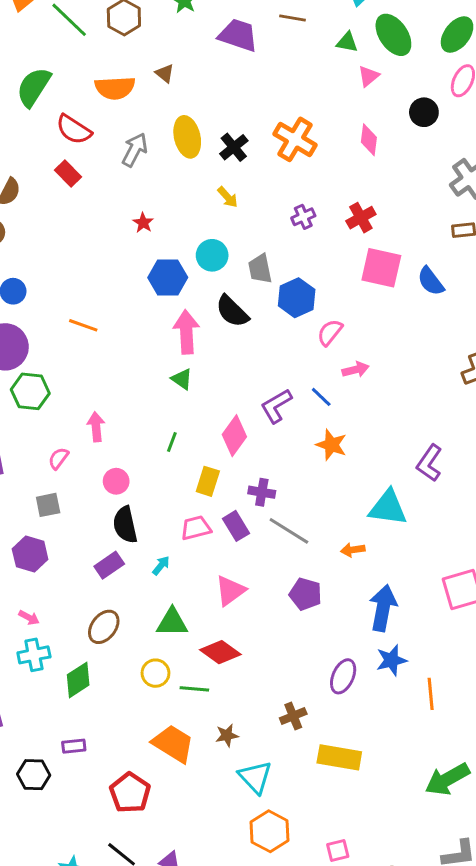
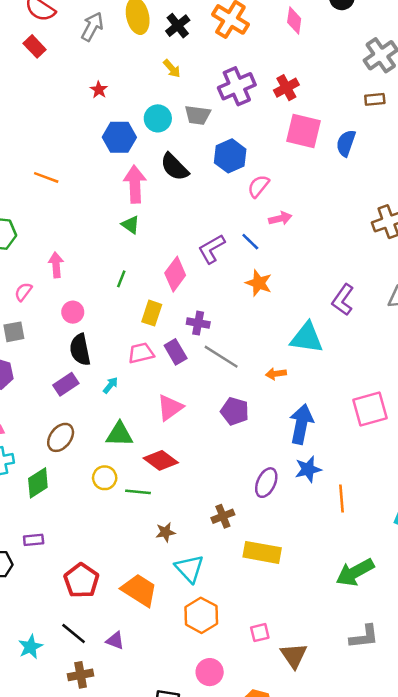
purple cross: (303, 217) -> (237, 86), size x1.8
gray trapezoid: (260, 269) -> (198, 115), moved, turned -72
blue semicircle: (431, 281) -> (346, 143), turned 56
orange trapezoid: (173, 744) -> (139, 590), moved

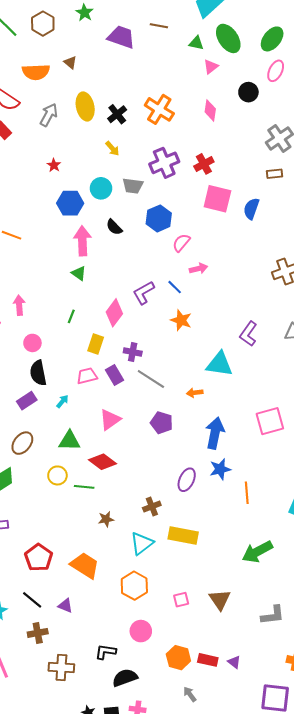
black semicircle: (174, 167) -> (114, 227), size x0.7
cyan triangle: (189, 568) -> (142, 543), moved, turned 35
gray L-shape: (364, 637) -> (273, 615), moved
brown triangle: (294, 656) -> (220, 600), moved

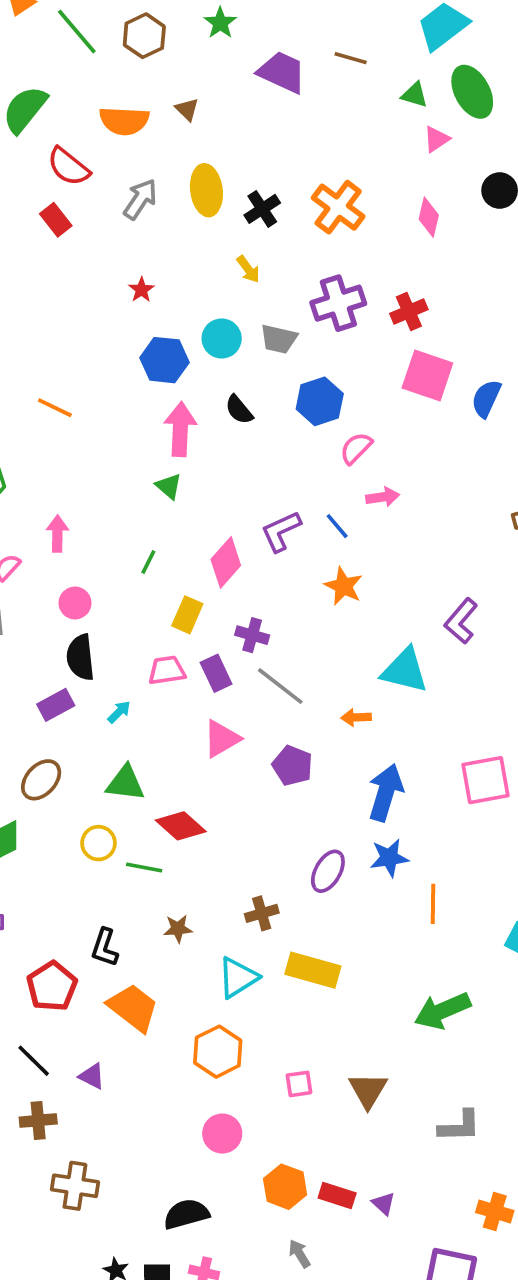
pink triangle: (110, 420) -> (221, 739), moved
black L-shape: (106, 652) -> (105, 947), moved, turned -85

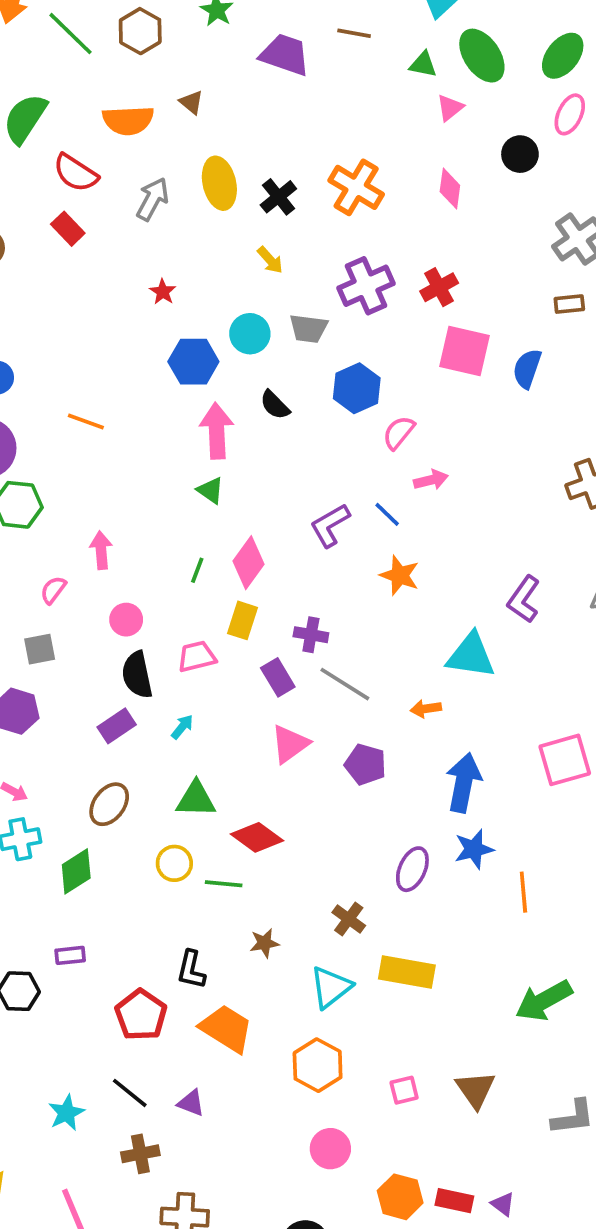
pink diamond: (226, 562) -> (248, 563), moved
pink trapezoid: (167, 670) -> (197, 657), moved
brown cross: (262, 913) -> (349, 919), turned -32

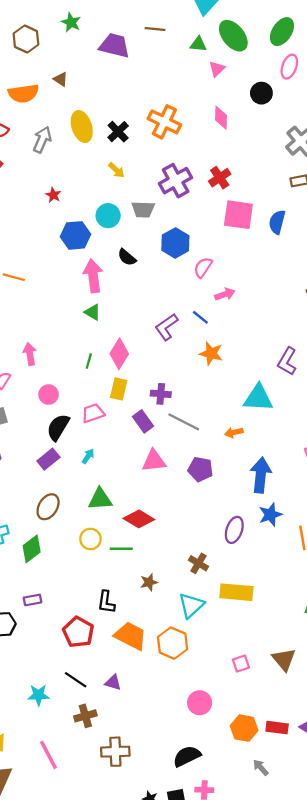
black semicircle: (137, 675) -> (58, 427), turned 48
pink triangle: (290, 744) -> (154, 461), turned 35
orange hexagon: (318, 1065) -> (173, 643), moved
cyan star: (66, 1113) -> (39, 695), turned 30

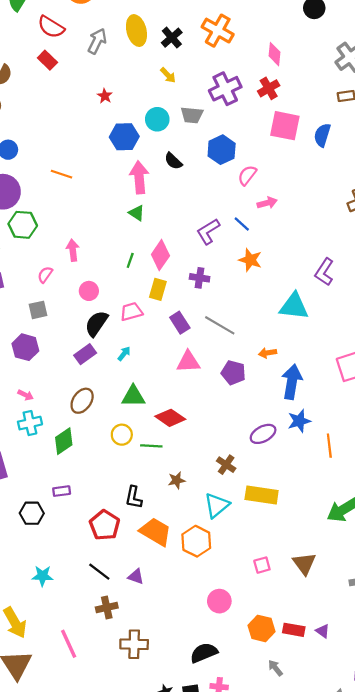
pink diamond: (221, 118) -> (275, 54), moved
purple cross: (161, 394) -> (200, 278), moved
orange arrow: (234, 432) -> (268, 353), moved
purple ellipse: (234, 530) -> (263, 434), turned 40
cyan star: (39, 695) -> (42, 576), moved

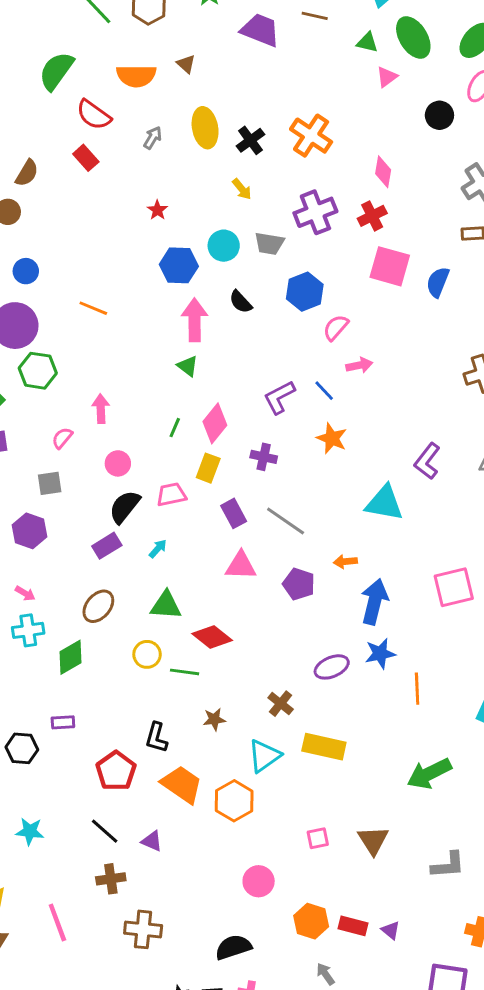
gray arrow: (97, 41) -> (153, 138), size x0.7

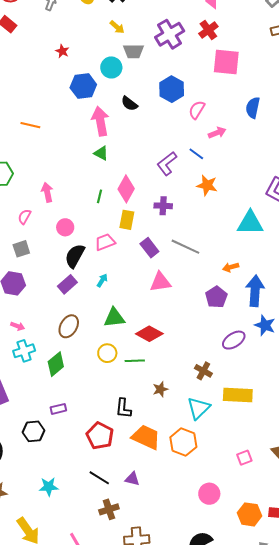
gray trapezoid: (269, 244) -> (133, 51), moved
blue semicircle: (438, 282) -> (253, 108), moved
purple pentagon: (299, 584) -> (216, 297), moved, turned 30
blue star: (380, 654) -> (265, 325), turned -30

